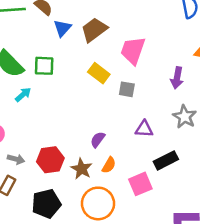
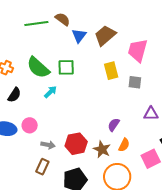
yellow rectangle: (99, 73) -> (111, 71), turned 42

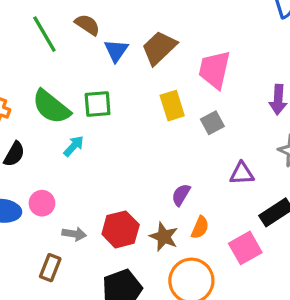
green line: (36, 23) -> (44, 34), turned 70
gray square: (135, 82) -> (212, 123), turned -32
brown rectangle: (42, 167) -> (50, 268), moved

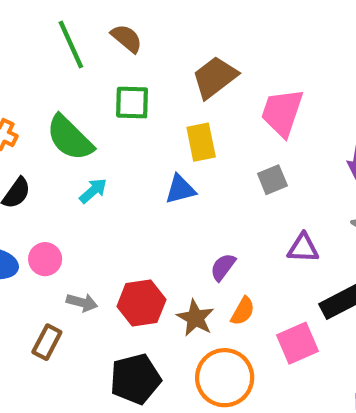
blue triangle: (116, 51) -> (180, 189), moved, turned 35
green square: (98, 104) -> (132, 103), moved
yellow rectangle: (172, 106) -> (201, 142), moved

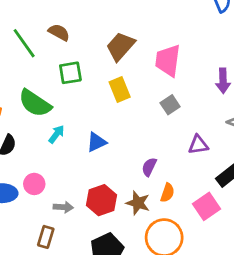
blue triangle: (180, 189) -> (96, 142), moved

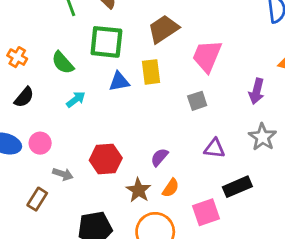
green square: (70, 73) -> (106, 42), size x1.4
green semicircle: (35, 103) -> (63, 63), size x0.7
blue triangle: (96, 142) -> (119, 82), moved
red hexagon: (101, 200) -> (106, 159), moved

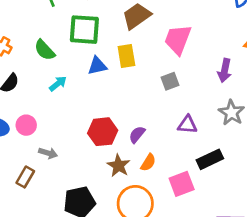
red hexagon: (106, 159) -> (103, 132), moved

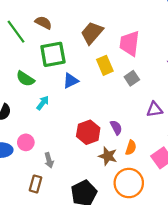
yellow rectangle: (126, 56) -> (105, 65), moved
purple semicircle: (137, 135) -> (116, 128), turned 128
gray arrow: (48, 153) -> (49, 160), turned 72

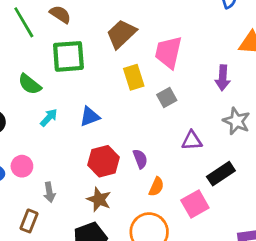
blue triangle: (71, 81) -> (90, 116), moved
brown star: (108, 156) -> (99, 199), moved

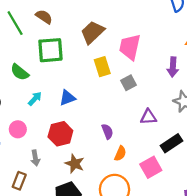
red hexagon: (104, 161) -> (60, 134), moved
pink circle: (22, 166) -> (18, 129), moved

